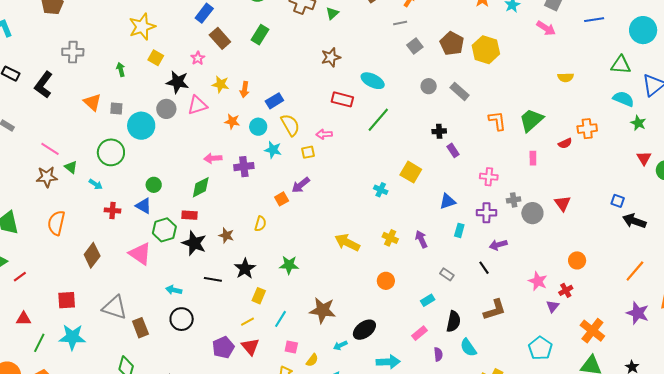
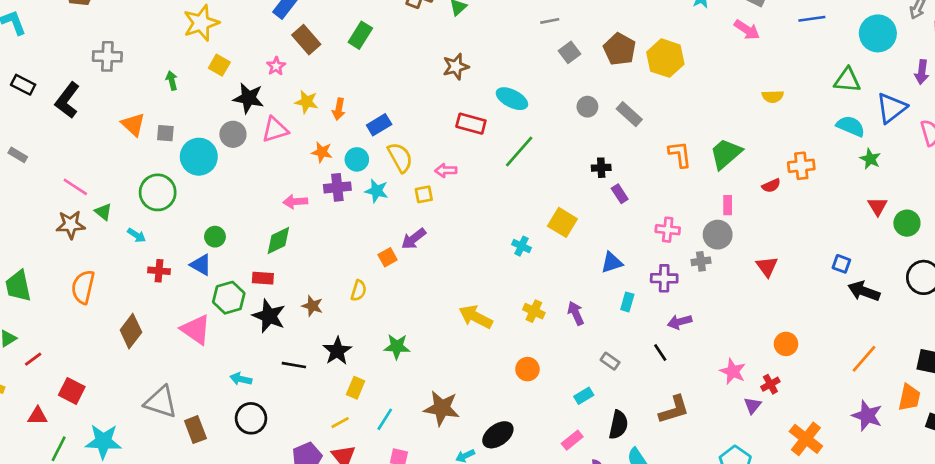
purple cross: (244, 167) -> (337, 187), moved
gray circle: (532, 213) -> (718, 235), moved
red square: (67, 300) -> (72, 391), moved, turned 30

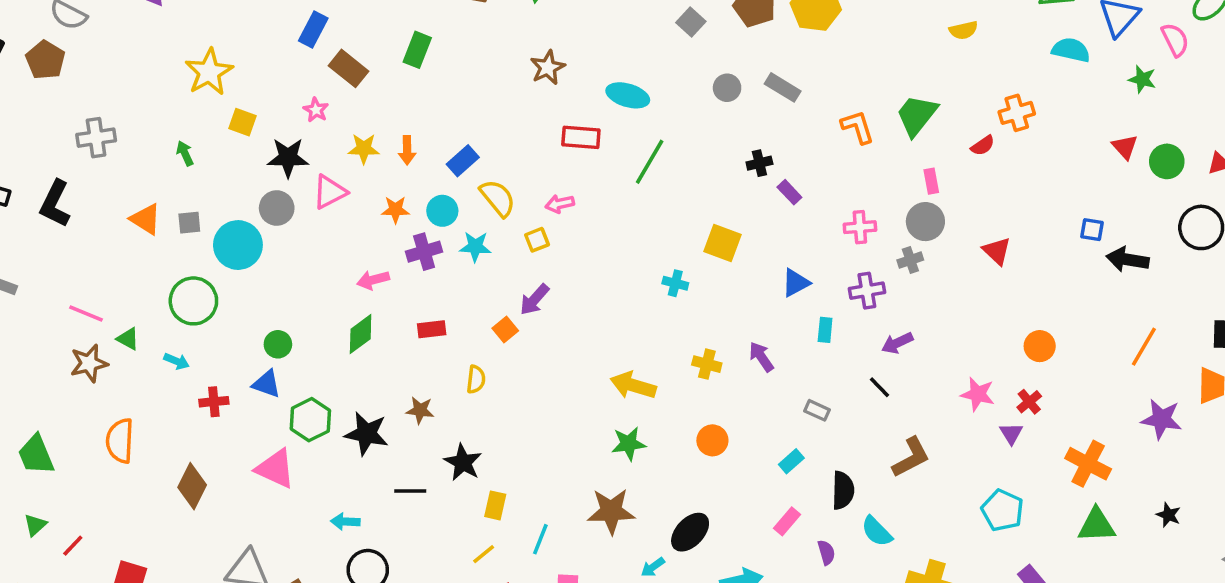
green star: (870, 159) -> (1142, 79), moved
red rectangle: (263, 278) -> (432, 329), moved
green star: (397, 347) -> (629, 444), moved

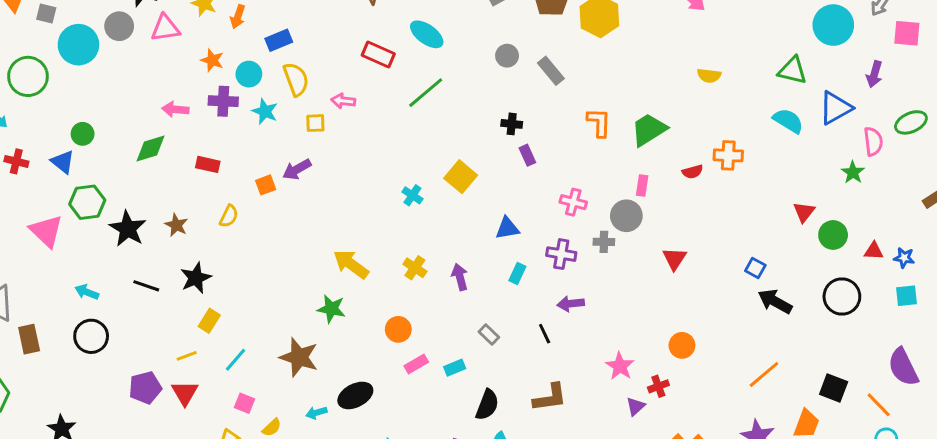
green star: (1142, 79) -> (853, 172), moved
pink rectangle: (787, 521) -> (416, 364), moved

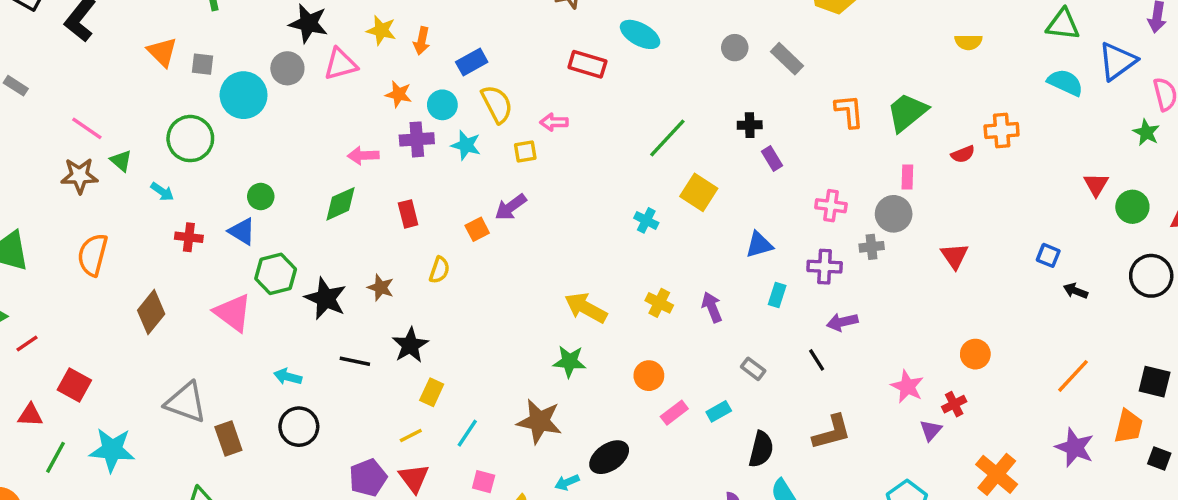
green line: (426, 93) -> (667, 138), moved
red rectangle: (208, 164) -> (408, 214), turned 70
black arrow: (775, 301) -> (1076, 291), size x0.6

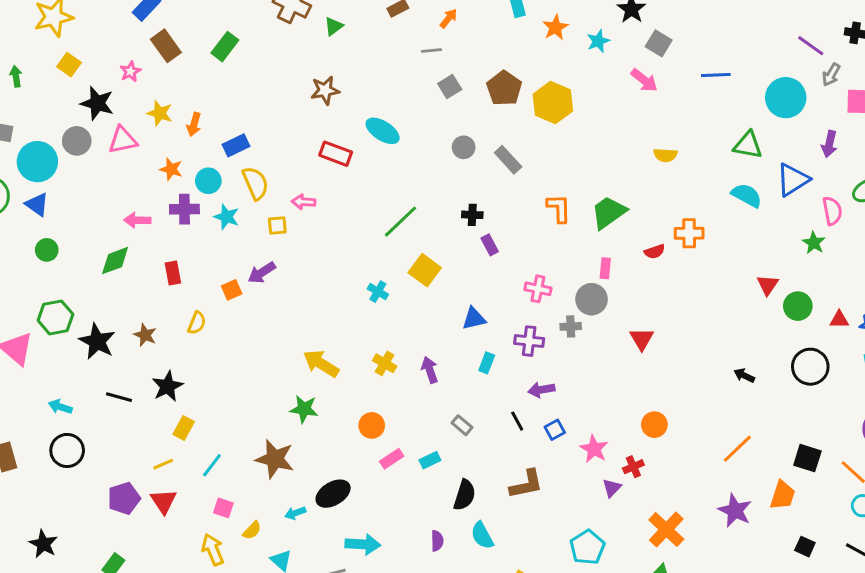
blue triangle: (242, 231) -> (37, 204), moved
blue square: (1048, 255) -> (555, 430), moved, turned 36
black square: (1159, 458) -> (805, 547), moved

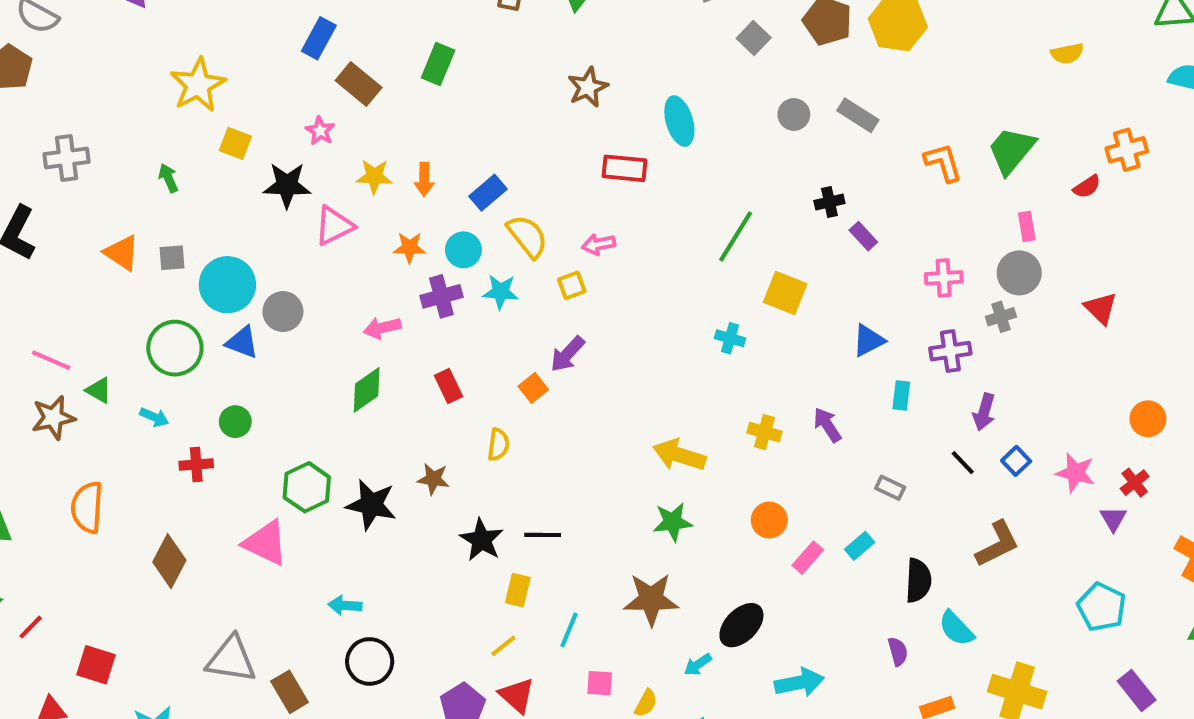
cyan ellipse: (383, 131) -> (679, 121), turned 56
gray circle: (77, 141) -> (283, 312), moved
green circle: (47, 250) -> (235, 422), moved
purple arrow: (541, 390) -> (984, 412), turned -50
black line: (119, 397) -> (543, 535), moved

